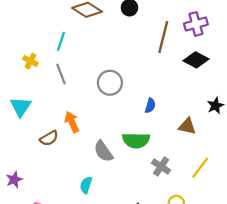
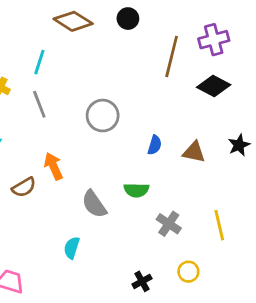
brown triangle: (187, 126) -> (194, 152), moved
green semicircle: (136, 140) -> (136, 190), size x0.7
yellow line: (200, 168) -> (219, 225), turned -50

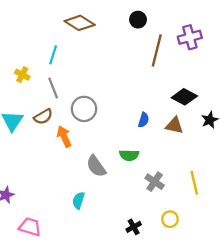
black circle: (128, 19) -> (138, 20), moved
black diamond: (214, 86) -> (184, 97), moved
gray circle: (103, 116) -> (84, 109), moved
brown semicircle: (24, 187) -> (43, 117), moved

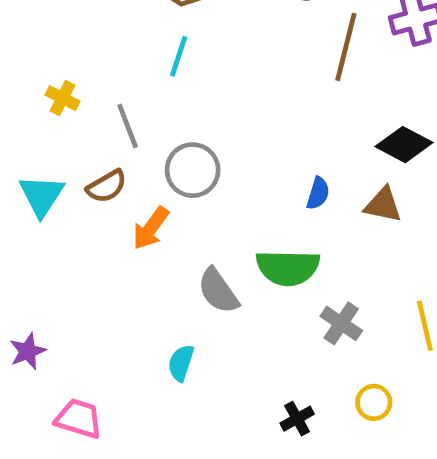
cyan line: (53, 55) -> (179, 56), moved
orange arrow: (64, 136) -> (151, 228), turned -120
green semicircle: (129, 155) -> (288, 268), size x1.5

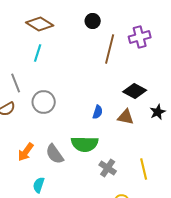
orange arrow: (151, 228) -> (26, 152), moved

